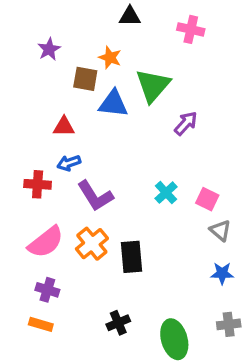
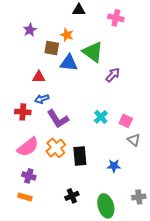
green triangle: (153, 85) -> (93, 52), turned -35
blue star: (222, 273) -> (114, 166), moved

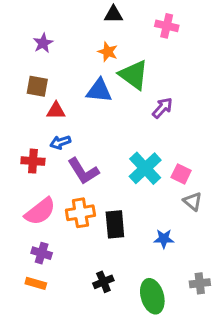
orange star: (67, 35) -> (108, 52), moved
brown square: (52, 48) -> (37, 86), moved
cyan cross: (101, 117) -> (145, 168), size x1.6
orange cross: (56, 148) -> (80, 213), turned 30

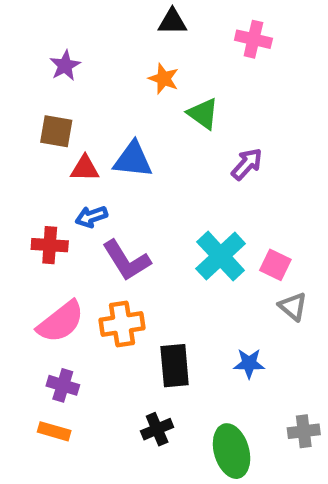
green triangle: (134, 75) -> (203, 114), size x0.7
blue triangle: (99, 91) -> (133, 160), moved
black rectangle: (115, 224) -> (175, 366), moved

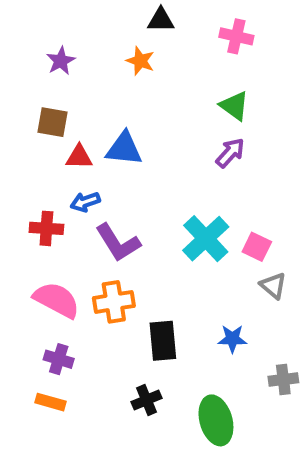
orange star: (164, 79) -> (140, 61), moved
green triangle: (203, 114) -> (234, 106), moved
pink semicircle: (61, 322) -> (57, 300), turned -114
gray cross: (304, 431) -> (283, 380), moved

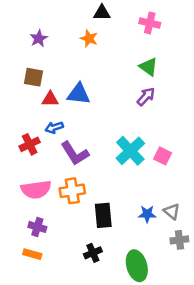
red cross: (46, 228) -> (30, 144), turned -30
gray triangle: (273, 286) -> (172, 211), moved
pink semicircle: (57, 300) -> (36, 190), turned 144

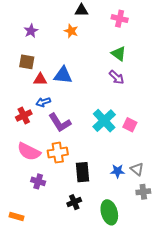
purple arrow: (146, 97) -> (116, 77), turned 91
pink semicircle: (36, 190) -> (29, 152), turned 35
purple cross: (37, 227) -> (38, 181), moved
orange rectangle: (32, 254) -> (16, 216), moved

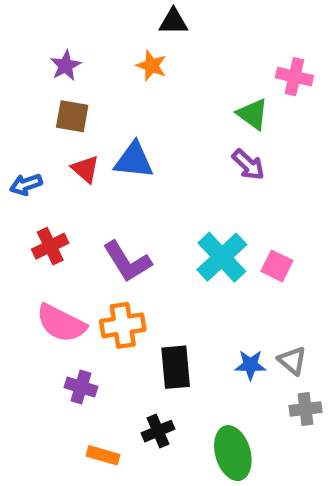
pink cross: (120, 19) -> (294, 77), moved
brown square: (27, 62) -> (72, 116), moved
red triangle: (40, 79) -> (85, 169), turned 40
blue arrow: (43, 102) -> (26, 184), moved
orange rectangle: (16, 216) -> (103, 455), moved

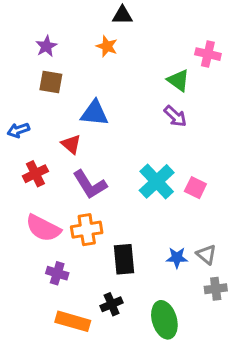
red triangle: (85, 169) -> (71, 144), moved
orange rectangle: (103, 455) -> (73, 321), size x1.5

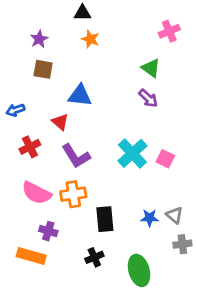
black triangle: (122, 15) -> (82, 13), moved
pink cross: (208, 54) -> (169, 31), moved, turned -36
orange rectangle: (73, 321) -> (31, 256), moved

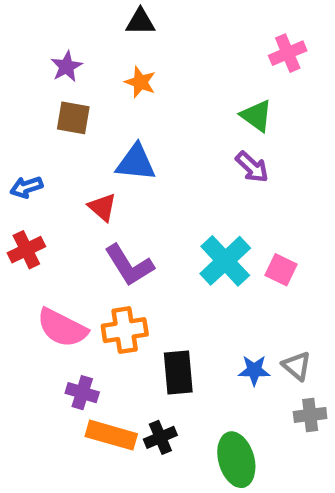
orange star: (90, 39) -> (140, 82), moved
red cross: (30, 147) -> (26, 250), moved
orange rectangle: (31, 256) -> (111, 435), moved

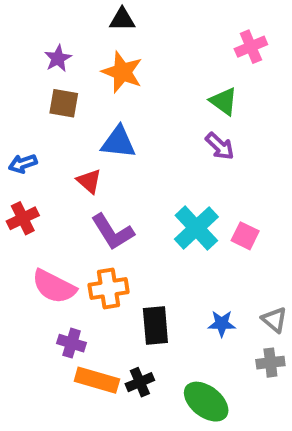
orange star: (140, 82) -> (122, 72), size x1.5
gray triangle: (297, 366) -> (274, 320), moved
green ellipse: (236, 460) -> (206, 402), turned -36

